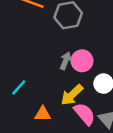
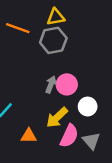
pink semicircle: (85, 114) -> (69, 136), turned 65

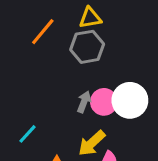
orange line: (18, 28) -> (43, 32), turned -70
white circle: (88, 106) -> (130, 100), moved, size x1.5

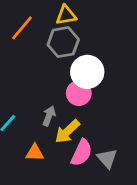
white circle: (130, 100) -> (87, 72), moved
gray arrow: (84, 102) -> (49, 116), moved

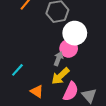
gray arrow: (49, 116) -> (58, 59), moved
orange triangle: (35, 153) -> (37, 91), turned 32

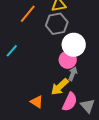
gray arrow: (58, 59) -> (73, 74), moved
cyan line: (17, 70) -> (12, 51), moved

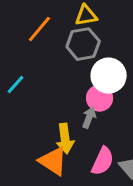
gray arrow: (73, 74) -> (89, 118), moved
yellow arrow: (60, 87) -> (65, 139), moved, turned -54
orange triangle: (37, 102) -> (53, 161), size x1.5

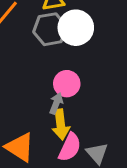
white circle: (109, 76) -> (76, 28), moved
yellow arrow: (65, 139) -> (61, 125), moved

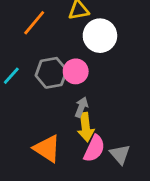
gray hexagon: (50, 29) -> (51, 73), moved
pink circle: (67, 84) -> (76, 71), moved

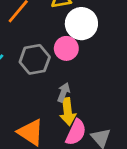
pink circle: (76, 71) -> (66, 48), moved

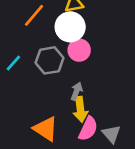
white circle: (81, 24) -> (70, 27), moved

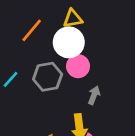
gray arrow: (77, 91) -> (94, 95), moved

